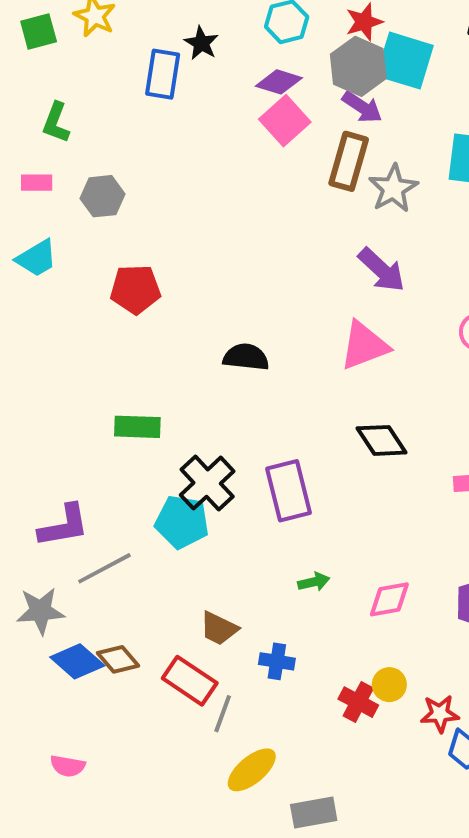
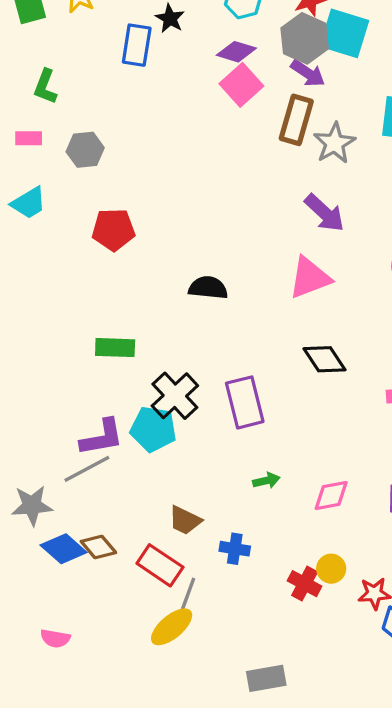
purple L-shape: (64, 526) -> (102, 437), moved
yellow ellipse: (252, 770) -> (172, 627), moved

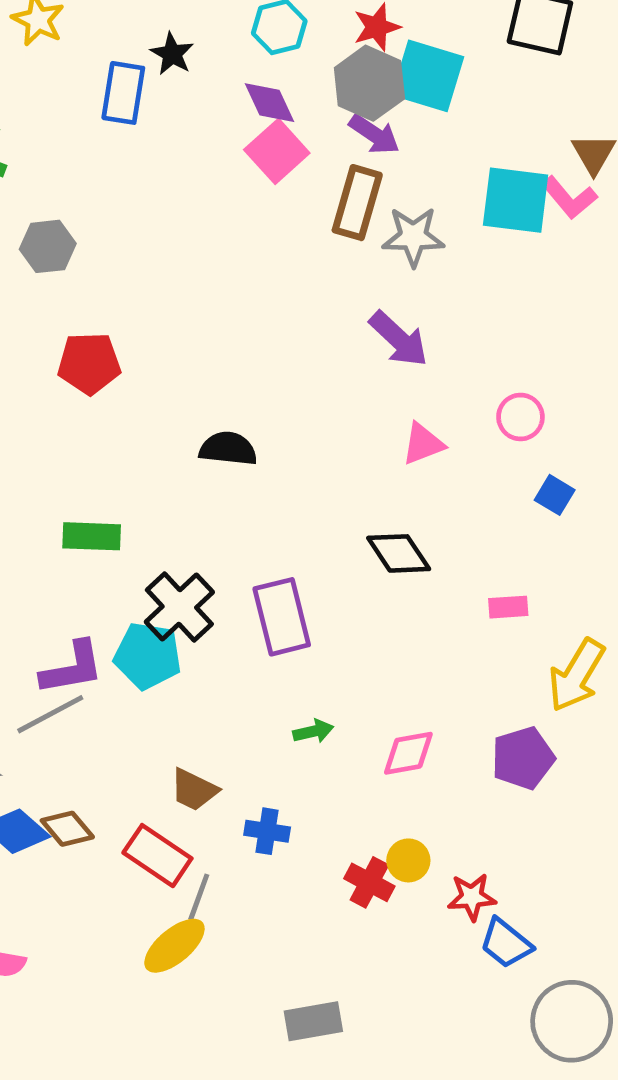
purple diamond: (236, 52) -> (270, 103), turned 48
gray star: (334, 143) -> (413, 237), turned 30
pink triangle: (310, 278) -> (423, 444), moved, size x0.7

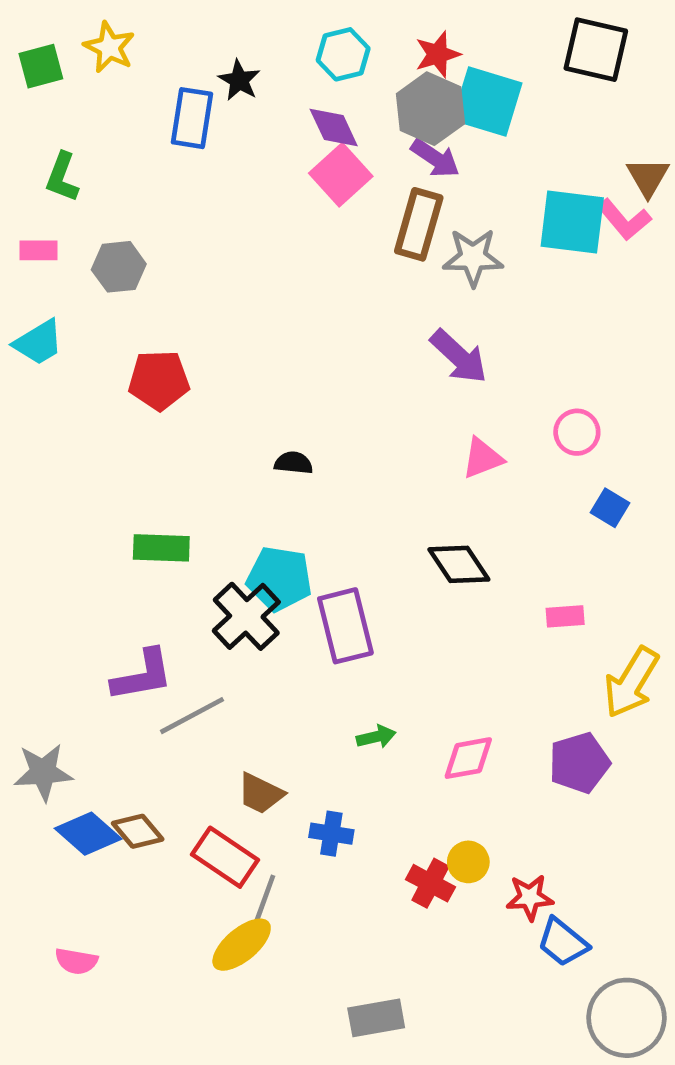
black semicircle: (228, 449) -> (294, 463), size x0.7
cyan pentagon: (148, 656) -> (279, 579), moved
gray line: (50, 714) -> (192, 716), moved

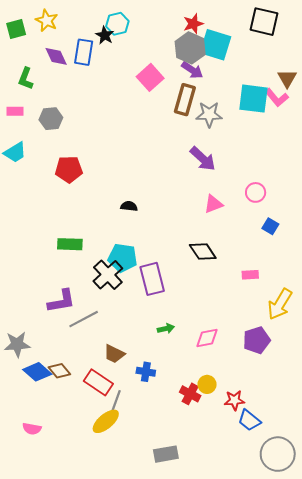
cyan hexagon: (343, 54) -> (117, 24), moved
purple diamond: (334, 128) -> (56, 56), moved

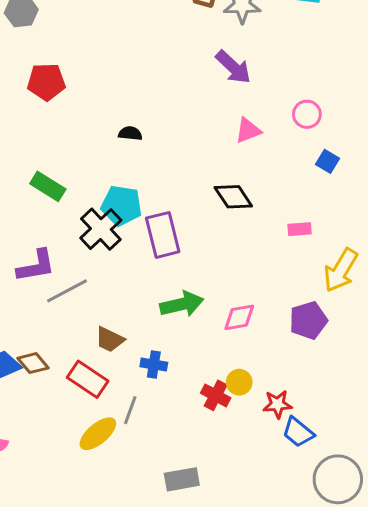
green rectangle: (70, 244) -> (48, 186), turned 30
green arrow: (166, 329) -> (182, 304), size x1.8
gray line: (116, 400) -> (130, 410), moved

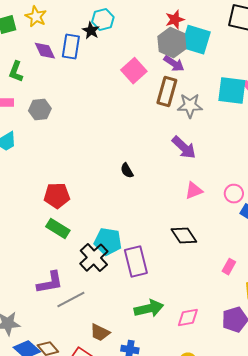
red pentagon: (46, 82) -> (57, 196), moved
pink circle: (307, 114) -> (234, 194), moved
black semicircle: (130, 133) -> (127, 171), moved, turned -126
pink rectangle: (300, 229) -> (229, 267), moved, turned -56

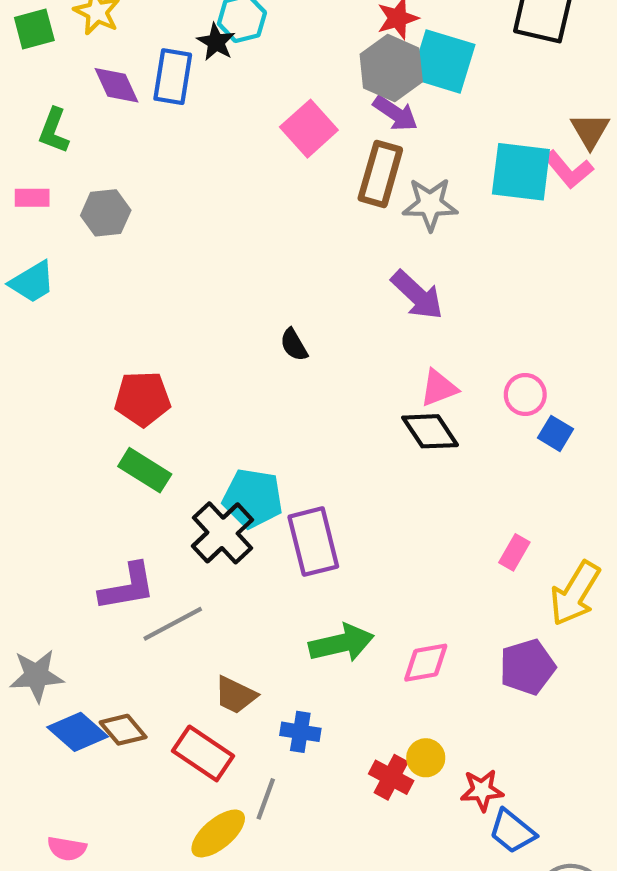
black diamond: (184, 236) -> (430, 431), moved

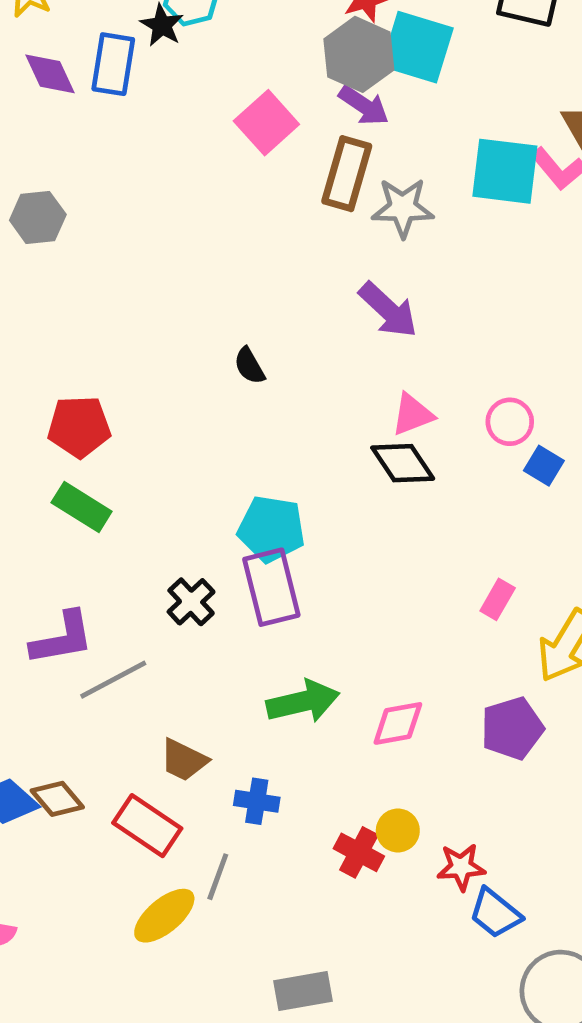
cyan pentagon: (253, 498) -> (271, 529), moved
black cross: (222, 533) -> (191, 602), moved, size x0.7

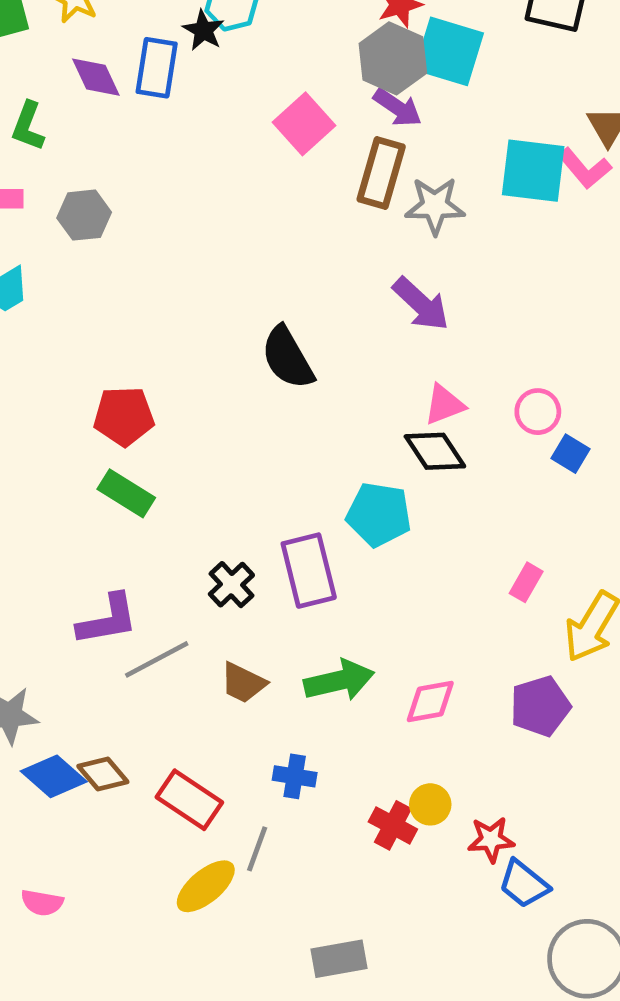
black semicircle: (249, 366) -> (288, 358), size x1.8
cyan pentagon: (271, 529) -> (379, 514), moved
brown trapezoid: (184, 760) -> (243, 683), moved

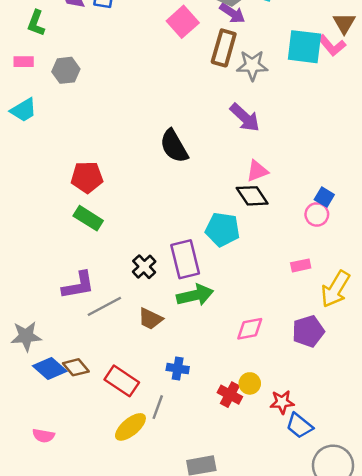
pink circle: (538, 412) -> (317, 214), moved
pink rectangle: (526, 582) -> (301, 265), turned 48
green arrow: (339, 680) -> (195, 295), moved

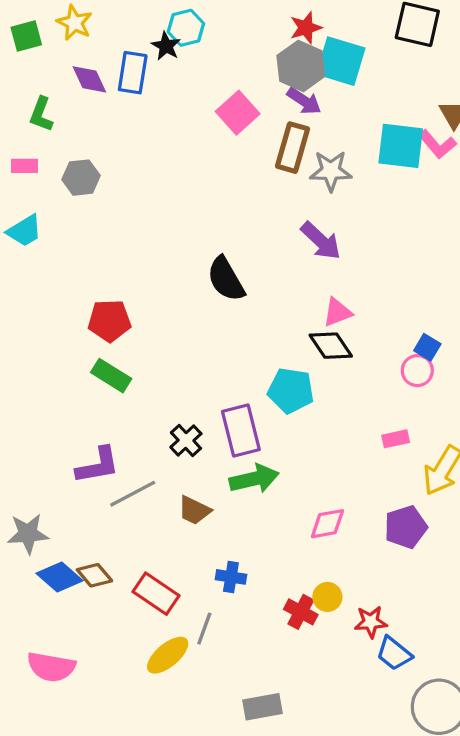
pink semicircle: (43, 436) -> (51, 667), size x1.6

